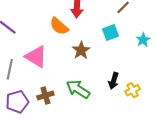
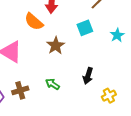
green arrow: (78, 89) -> (53, 84), size x0.6
yellow cross: (133, 90) -> (109, 96), moved

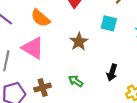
orange semicircle: (34, 22) -> (40, 18), moved
cyan square: (85, 28) -> (109, 23), turned 35

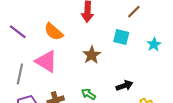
black arrow: (112, 73) -> (124, 86), turned -126

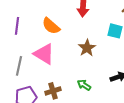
purple line: (18, 32) -> (17, 26), turned 60

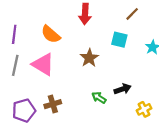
gray line: (19, 66) -> (15, 65), moved
green arrow: (84, 85) -> (99, 98), moved

